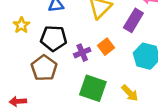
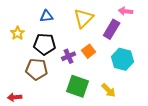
brown pentagon: (44, 68) -> (37, 69), turned -30

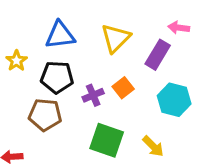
blue triangle: (47, 16) -> (60, 35), size x1.5

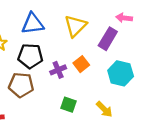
green square: (107, 140) -> (69, 105), size x0.6

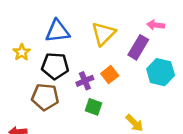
cyan hexagon: (121, 73) -> (161, 72), moved
green square: (69, 105) -> (94, 107), moved

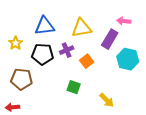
yellow triangle: (103, 34) -> (82, 28), turned 35
purple cross: (85, 81) -> (67, 50), moved
brown pentagon: (45, 97) -> (22, 79), moved

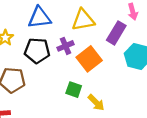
pink arrow: (124, 21) -> (133, 12), turned -112
orange square: (87, 61) -> (89, 59), size x1.5
yellow arrow: (107, 100) -> (96, 103), moved

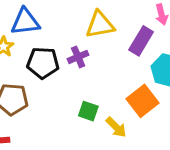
blue triangle: (39, 18) -> (25, 22), moved
orange square: (89, 59) -> (142, 101), moved

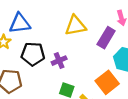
purple cross: (78, 57) -> (59, 61), moved

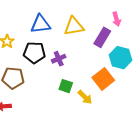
blue triangle: (20, 23) -> (40, 24), moved

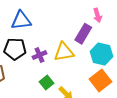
yellow triangle: (74, 26) -> (64, 52), moved
orange square: (103, 79) -> (100, 80), moved
green square: (66, 86) -> (47, 82), turned 32

